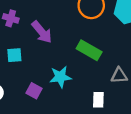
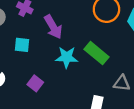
cyan star: (60, 77) -> (67, 57), moved

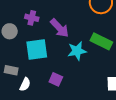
cyan square: (22, 45) -> (37, 50), size x1.6

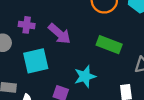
cyan star: (77, 51) -> (85, 76), moved

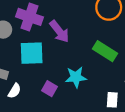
purple cross: (27, 25) -> (29, 17), size x1.6

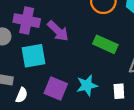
cyan star: (76, 77) -> (87, 85), moved
purple square: (50, 89) -> (56, 88), size x1.5

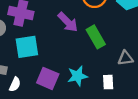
purple arrow: (58, 31) -> (68, 22), moved
green rectangle: (105, 44) -> (96, 37), turned 35

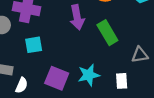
purple arrow: (68, 22) -> (77, 17), turned 35
cyan square: (27, 47) -> (34, 45), size x0.7

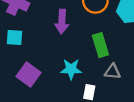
green rectangle: (107, 33) -> (100, 45), moved
cyan star: (89, 75) -> (71, 69), moved

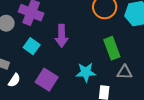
purple arrow: (62, 22) -> (62, 36), moved
cyan square: (14, 38) -> (32, 46), turned 35

